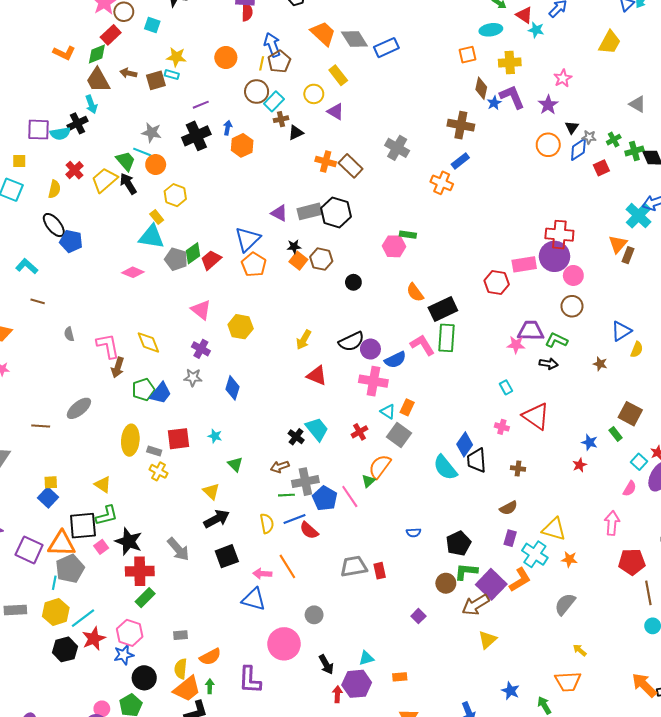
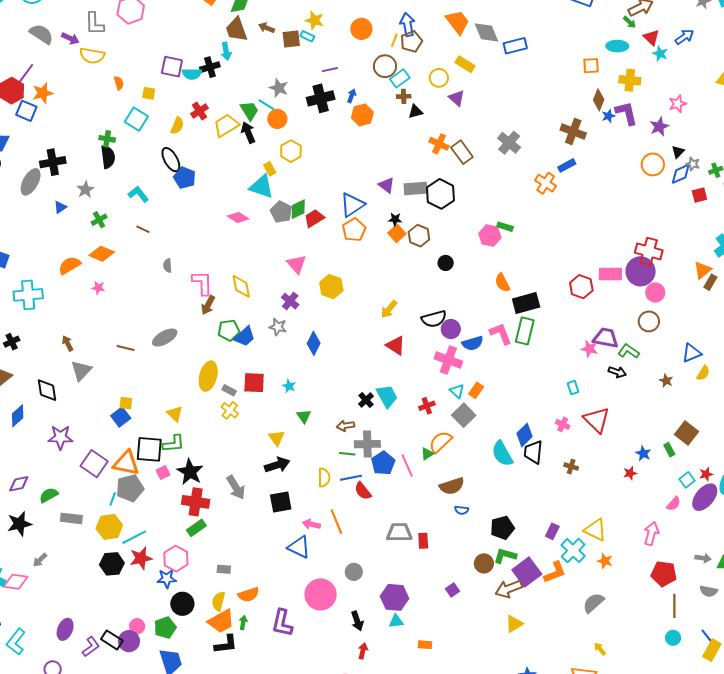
yellow rectangle: (338, 75) -> (465, 64), turned -30
brown semicircle: (509, 508) -> (452, 486), moved, size x1.4
purple hexagon: (357, 684) -> (395, 597), moved

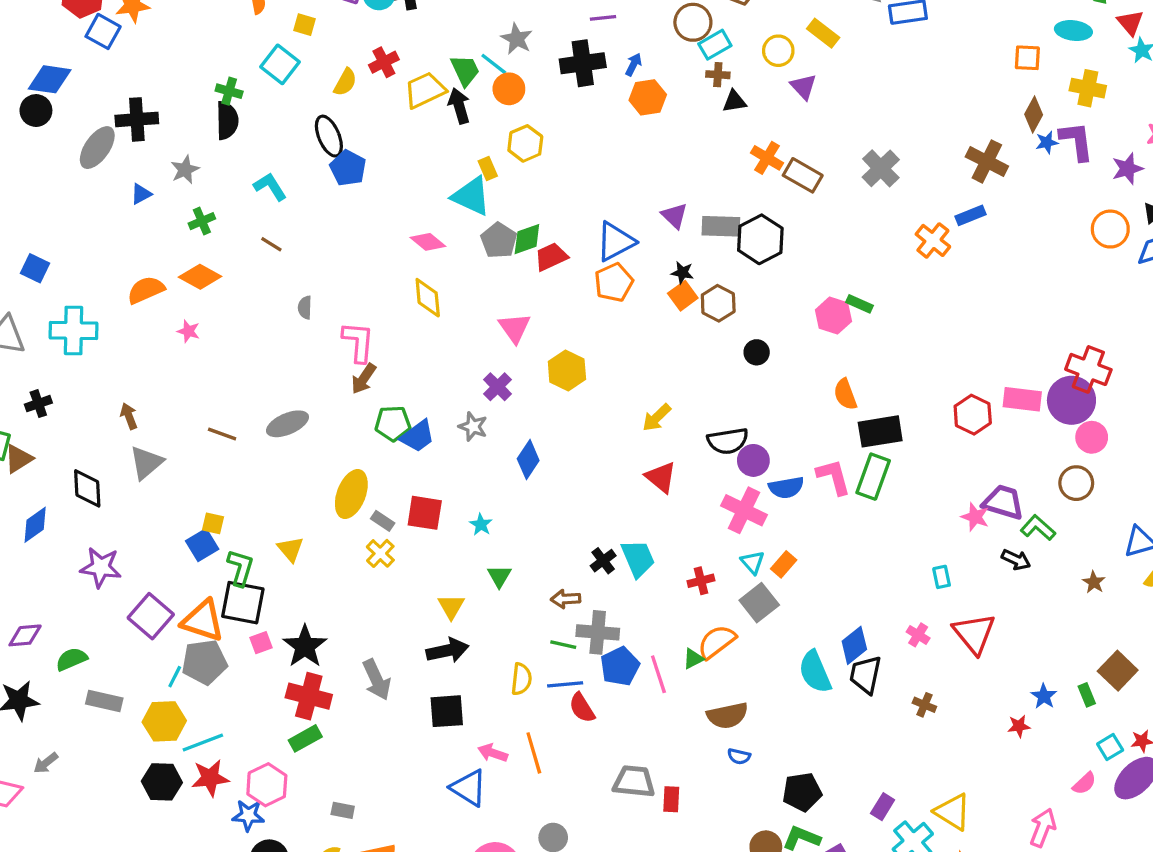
brown rectangle: (462, 152) -> (803, 175), turned -30
yellow diamond: (241, 286) -> (428, 298), moved
green L-shape: (173, 444) -> (240, 568), moved, turned -75

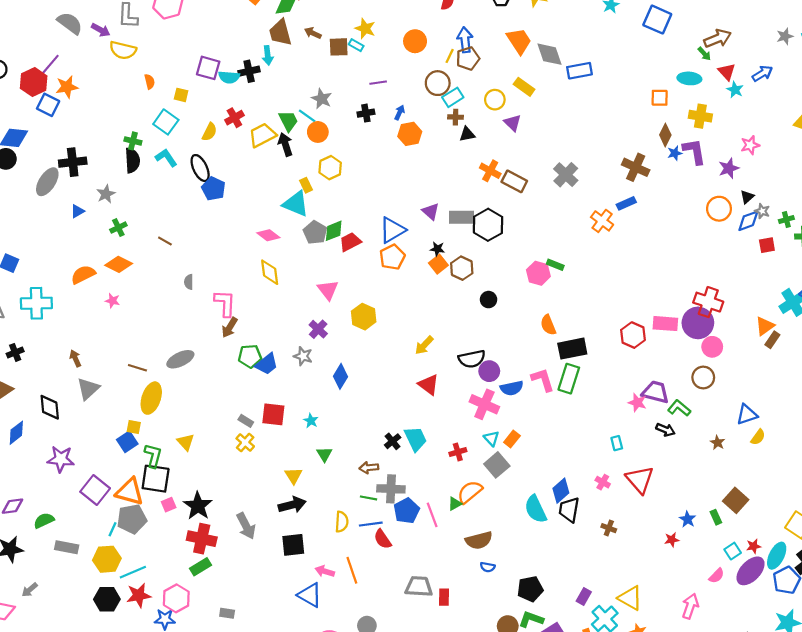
black cross: (583, 63) -> (366, 113), size x0.6
cyan L-shape: (270, 187) -> (166, 158), moved
yellow ellipse: (351, 494) -> (151, 398), moved

